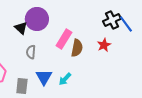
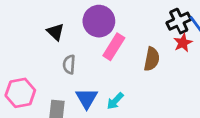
purple circle: (37, 19) -> (99, 21), moved
red star: (104, 45) -> (183, 43), moved
brown semicircle: (77, 48) -> (152, 59), moved

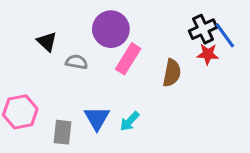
black triangle: (56, 32) -> (47, 42), moved
red star: (183, 43) -> (208, 54), turned 30
gray semicircle: (69, 64) -> (77, 62), moved, turned 96

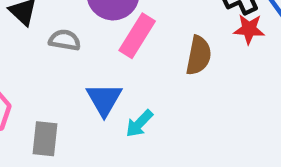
blue triangle: (97, 118) -> (104, 99), moved

